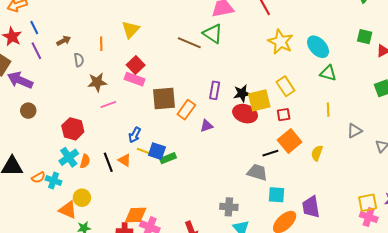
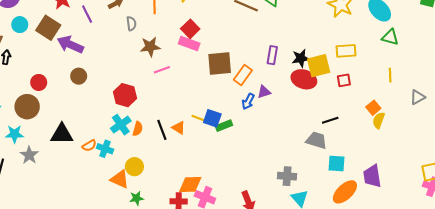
yellow rectangle: (286, 86) -> (346, 51), turned -60
blue arrow: (135, 135) -> (248, 101), moved
orange square: (290, 141) -> (373, 108), moved, size x0.6

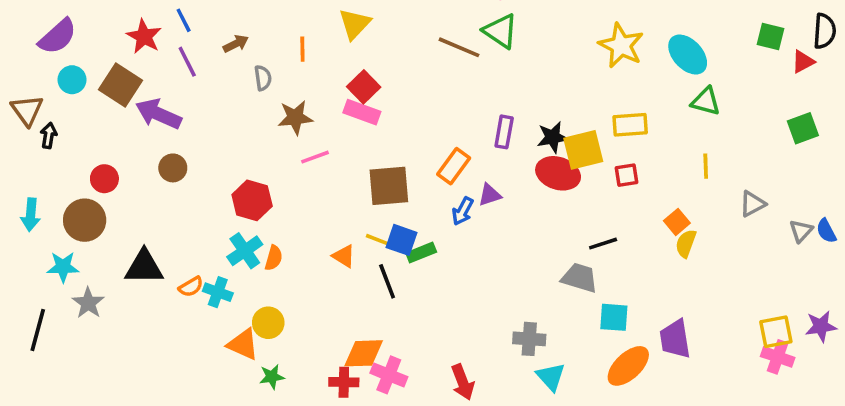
brown square: (220, 64) -> (389, 186), moved
black line: (162, 130) -> (387, 281), moved

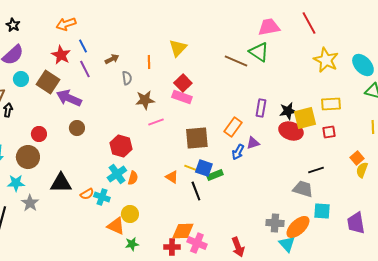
orange ellipse: (628, 366) -> (298, 227), moved

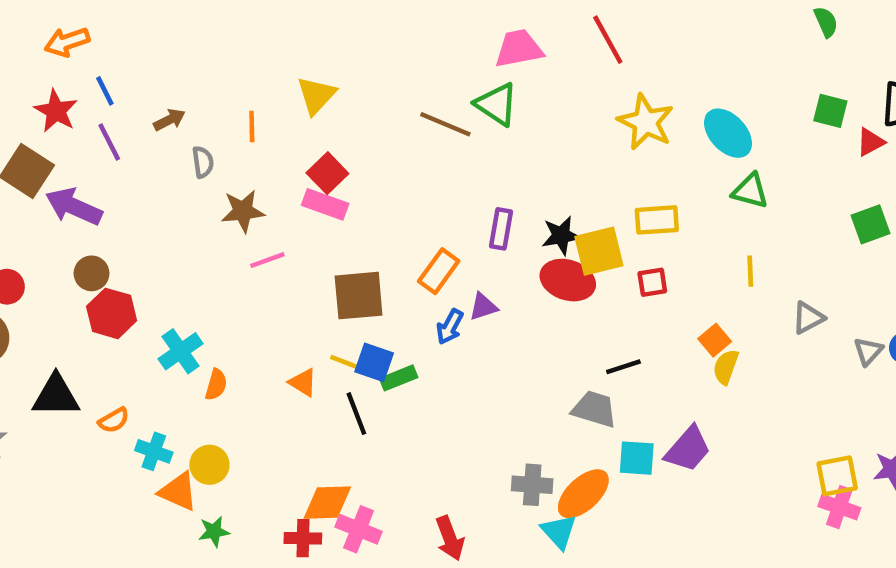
red hexagon: (121, 146) -> (112, 313), moved
cyan cross: (117, 174) -> (181, 351), moved
cyan cross: (102, 197) -> (154, 451), moved
purple trapezoid: (356, 223) -> (688, 449), moved, turned -130

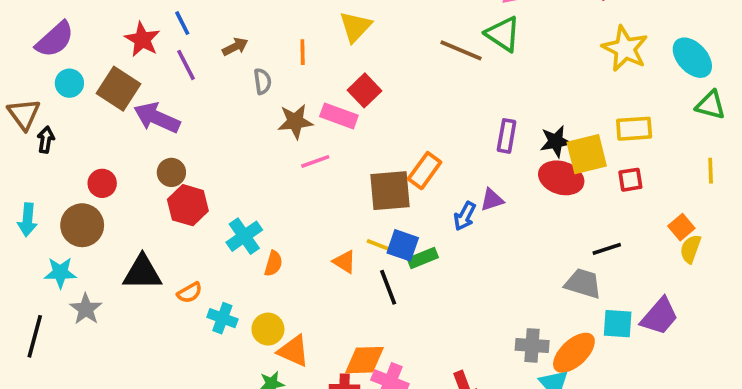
pink rectangle: (325, 204) -> (339, 116), moved
orange rectangle: (439, 271) -> (425, 171), moved
orange triangle: (178, 491) -> (293, 351), moved

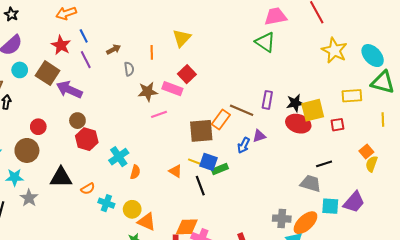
brown line: (461, 50) -> (242, 110), moved
green triangle: (711, 105) -> (383, 82), size x1.4
yellow rectangle: (634, 129) -> (352, 96), moved

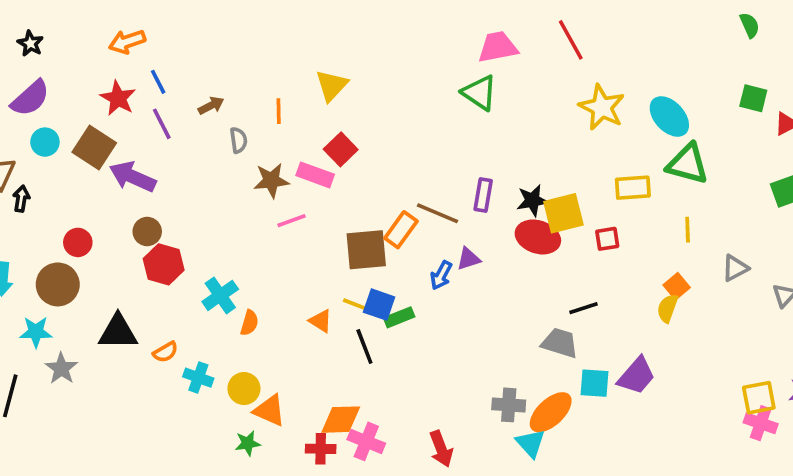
orange square: (366, 152) -> (677, 286), moved

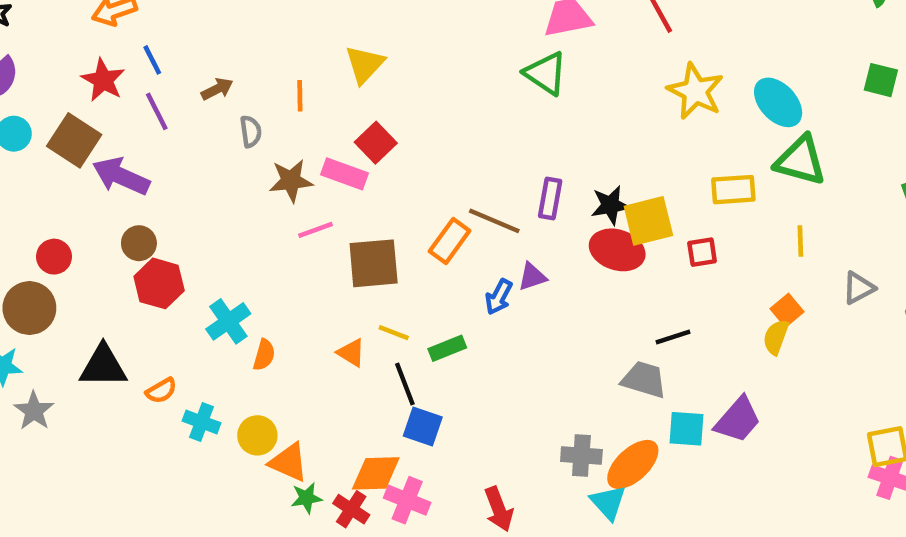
brown square: (366, 250) -> (374, 263), moved
blue square: (379, 305) -> (423, 426), moved
green star: (248, 443) -> (307, 498), moved
red cross: (321, 449) -> (351, 509), turned 32

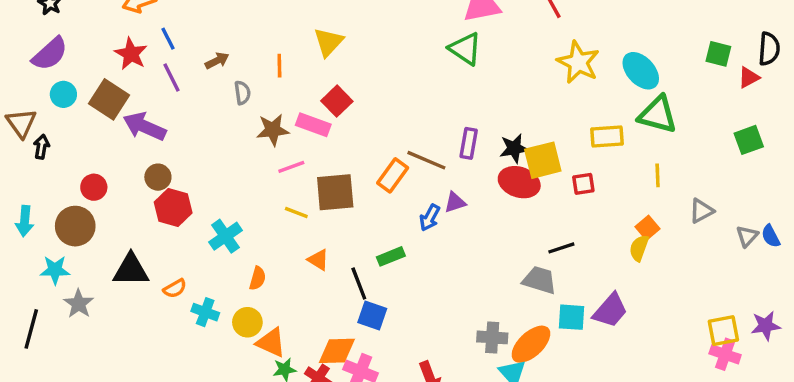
yellow line: (394, 333) -> (296, 213), moved
orange semicircle: (264, 355) -> (258, 278), moved

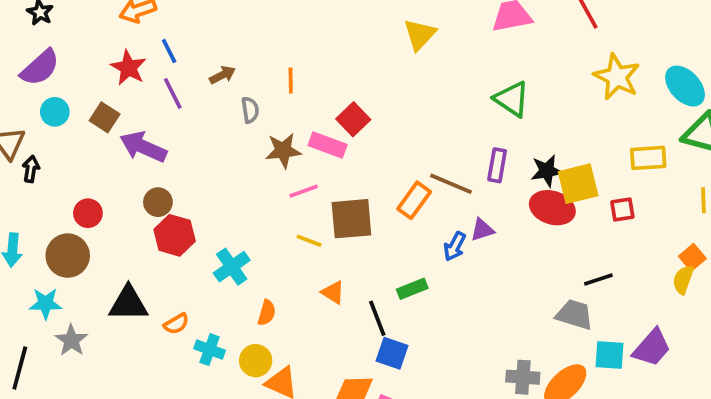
yellow triangle: (328, 42) -> (420, 34), moved
green triangle: (465, 49) -> (512, 99), moved
brown square: (109, 99) -> (105, 117), size x0.7

